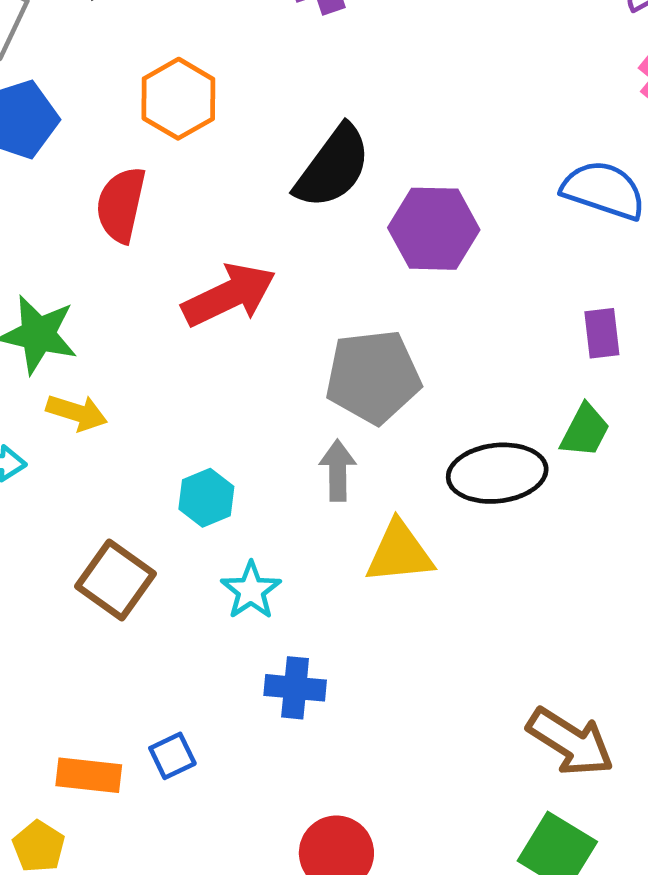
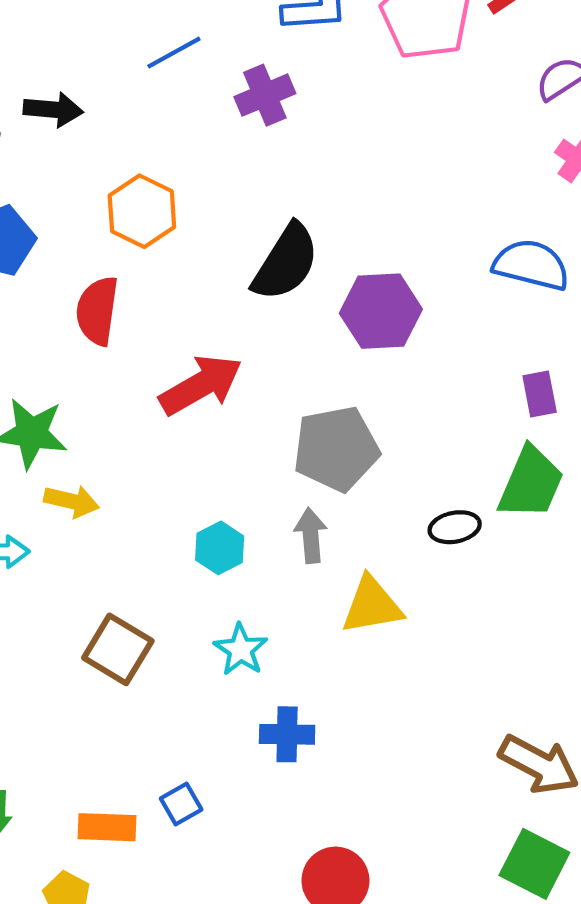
green trapezoid: (585, 431) -> (531, 483), size x1.5
black ellipse: (497, 473) -> (455, 527), size x0.6
cyan hexagon: (206, 498) -> (220, 548), moved

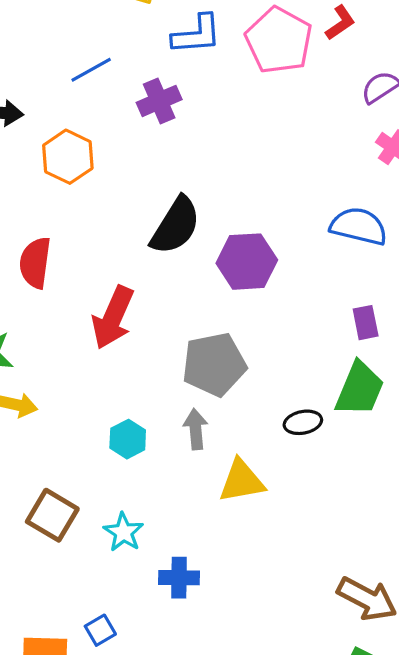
orange hexagon: (142, 211) -> (68, 157), moved
red arrow: (201, 385) -> (113, 318), turned 144
cyan star: (241, 650) -> (123, 532), moved

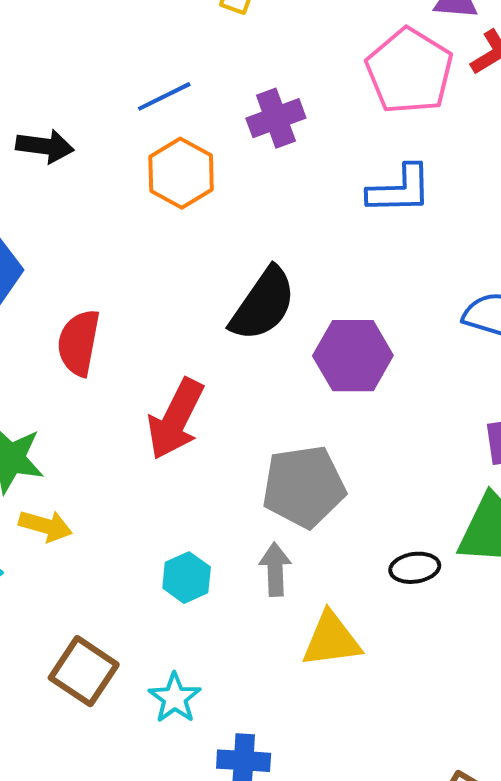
blue L-shape: (197, 34) -> (400, 190), moved
purple cross: (159, 101) -> (276, 118), moved
orange hexagon: (68, 157) -> (181, 173), moved

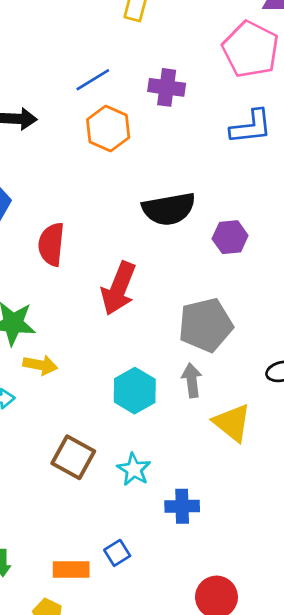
purple cross: (276, 118) -> (167, 87), turned 33
black semicircle: (263, 304) -> (169, 209), turned 50
purple hexagon: (353, 356) -> (230, 237), size x0.7
cyan hexagon: (187, 578) -> (135, 391), size x1.4
yellow triangle: (331, 640) -> (232, 423), turned 51

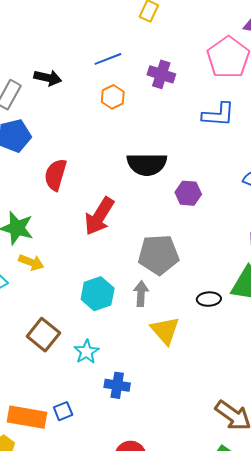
orange hexagon: (108, 129) -> (113, 97), size x0.7
orange rectangle: (71, 569) -> (27, 417), size x1.4

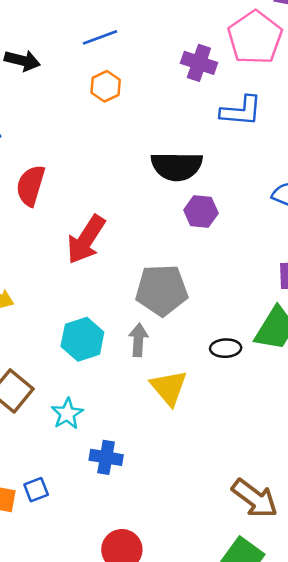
purple cross: (161, 74) -> (199, 63), moved
black semicircle: (147, 164) -> (177, 166), moved

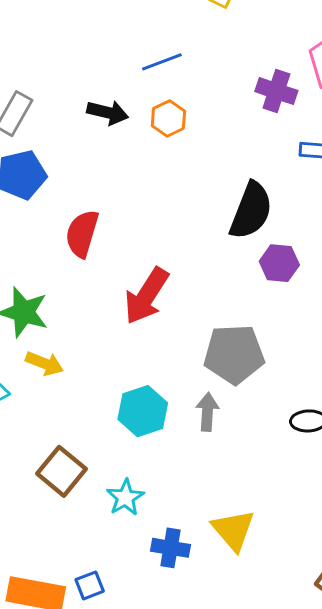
black arrow: (22, 61) -> (108, 112), moved
black semicircle: (177, 166) -> (251, 211), turned -69
yellow triangle: (169, 388) -> (233, 530), moved

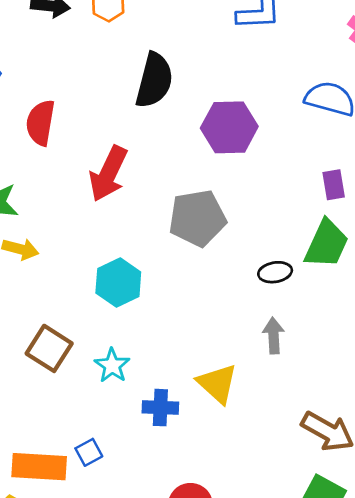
black semicircle: (251, 211) -> (154, 80), moved
purple hexagon: (279, 263) -> (229, 127), size x1.5
gray arrow: (207, 412) -> (274, 336), moved

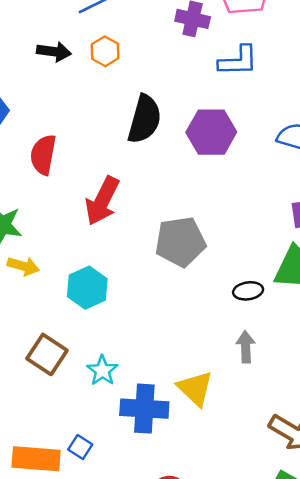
purple hexagon: (229, 127) -> (211, 132), moved
cyan hexagon: (118, 282) -> (87, 288), moved
blue cross: (160, 408) -> (144, 409), size x1.5
blue square: (89, 452) -> (80, 447), turned -30

